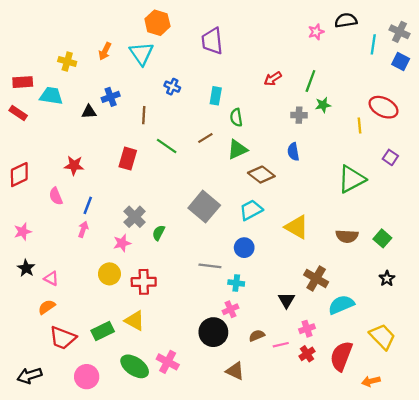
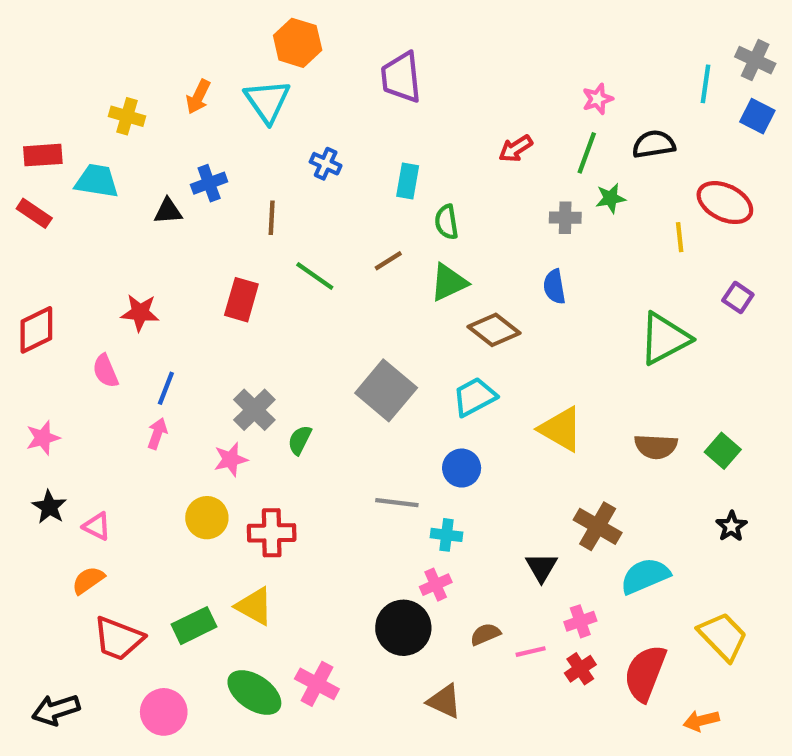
black semicircle: (346, 20) -> (654, 144), moved
pink star: (316, 32) -> (598, 99), moved

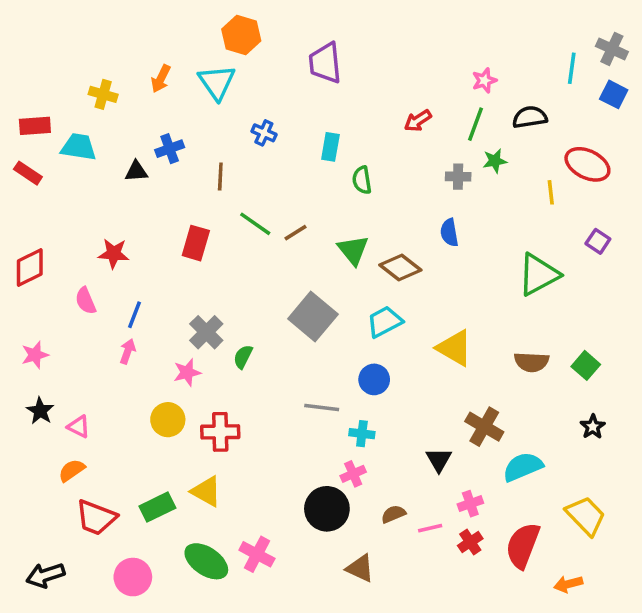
brown line: (388, 261) -> (295, 233), moved
green triangle: (449, 282) -> (353, 250), moved, turned -44

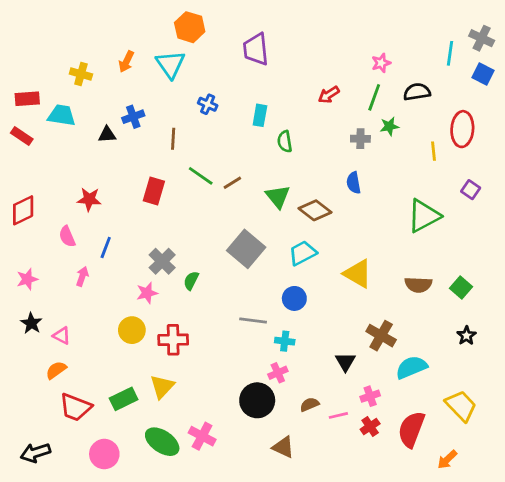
red ellipse: (587, 164) -> (462, 129), turned 68
pink arrow: (128, 351) -> (82, 276), moved
yellow triangle: (206, 491) -> (162, 387), turned 44
orange arrow: (568, 584) -> (447, 460), turned -30

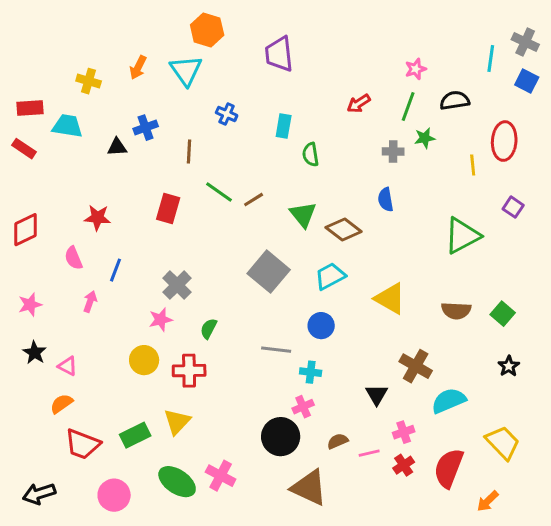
green semicircle: (191, 281) -> (209, 329), moved
brown triangle: (283, 447) -> (309, 488), size x1.5

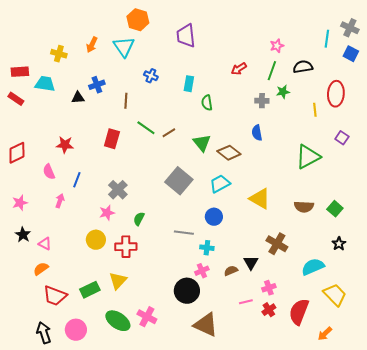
cyan semicircle: (449, 401) -> (313, 267), moved
brown semicircle: (338, 441) -> (231, 271), moved
black arrow: (39, 494) -> (44, 333), moved, turned 90

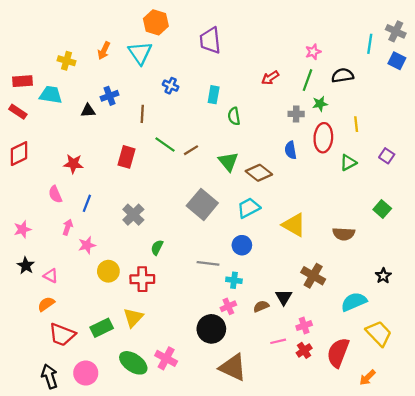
red ellipse: (336, 94) -> (323, 138), moved
red diamond: (17, 153) -> (19, 154), moved
green triangle: (308, 157) -> (348, 163), moved, size x0.6
green square: (335, 209) -> (382, 209), moved
pink star: (107, 213) -> (87, 245), moved

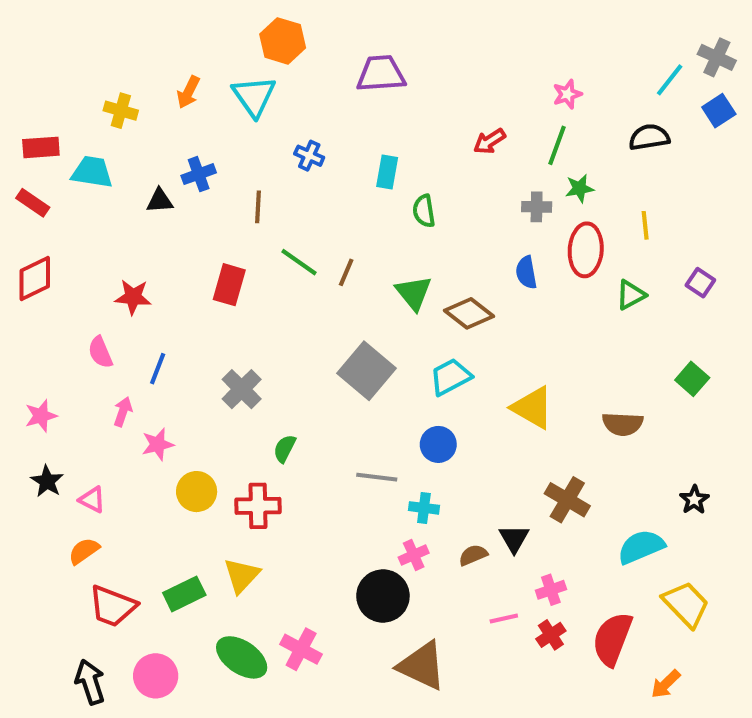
purple trapezoid: (210, 40) -> (381, 74), turned 92
cyan line: (370, 44) -> (670, 80), turned 30
blue square: (397, 61) -> (719, 111), turned 30
black semicircle: (343, 75) -> (649, 137), moved
brown line: (191, 150) -> (346, 272), turned -35

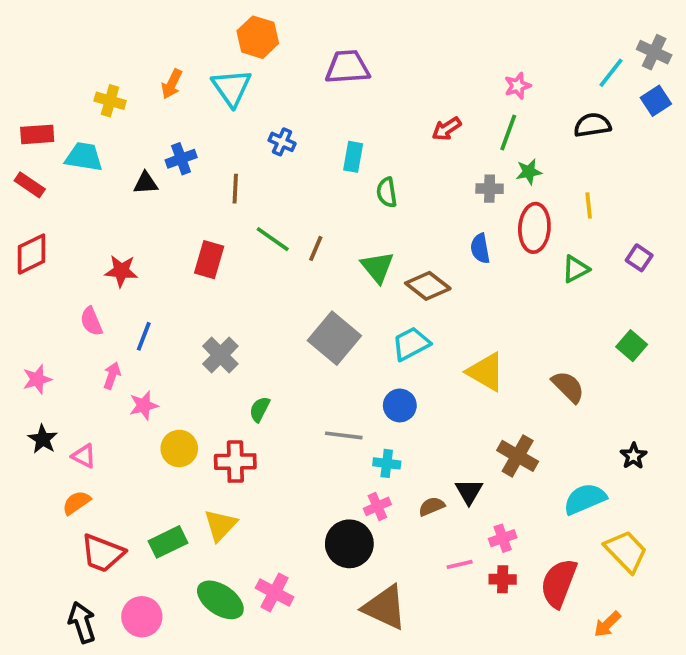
brown semicircle: (623, 424) -> (568, 387), turned -138
red cross: (551, 635) -> (503, 579), turned 35

